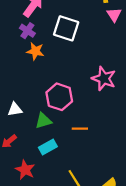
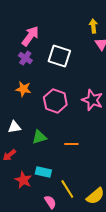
orange star: (35, 51) -> (23, 89), moved
pink hexagon: (59, 97) -> (55, 101), moved
cyan rectangle: (48, 147) -> (43, 172), moved, turned 42

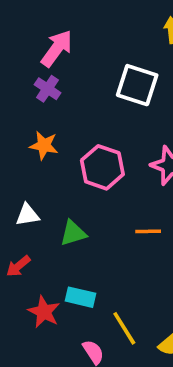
white square: (59, 56) -> (137, 85), moved
orange line: (71, 144) -> (148, 231), moved

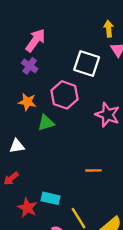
pink hexagon: (102, 167) -> (65, 95), moved
orange line: (148, 231) -> (94, 170), moved
green triangle: (73, 233) -> (46, 123), moved

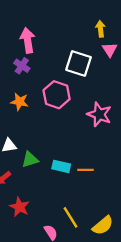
pink arrow: (35, 40) -> (28, 40), turned -45
green triangle: (46, 123) -> (30, 159), moved
cyan rectangle: (51, 198) -> (61, 166), moved

